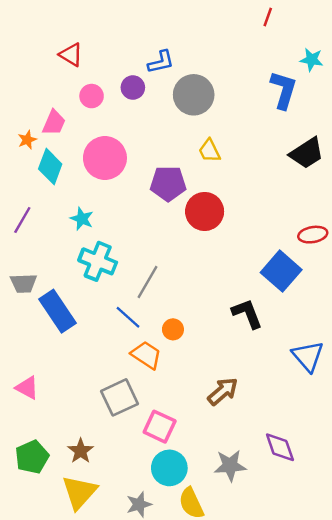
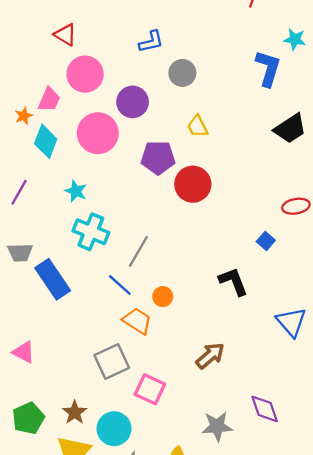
purple circle: (133, 88) -> (133, 102), moved, size x1.4
gray circle: (194, 95) -> (182, 73), size x0.7
pink circle: (92, 96) -> (85, 74), size x1.6
blue square: (281, 271) -> (266, 241), size x0.5
cyan circle: (169, 468) -> (114, 429), moved

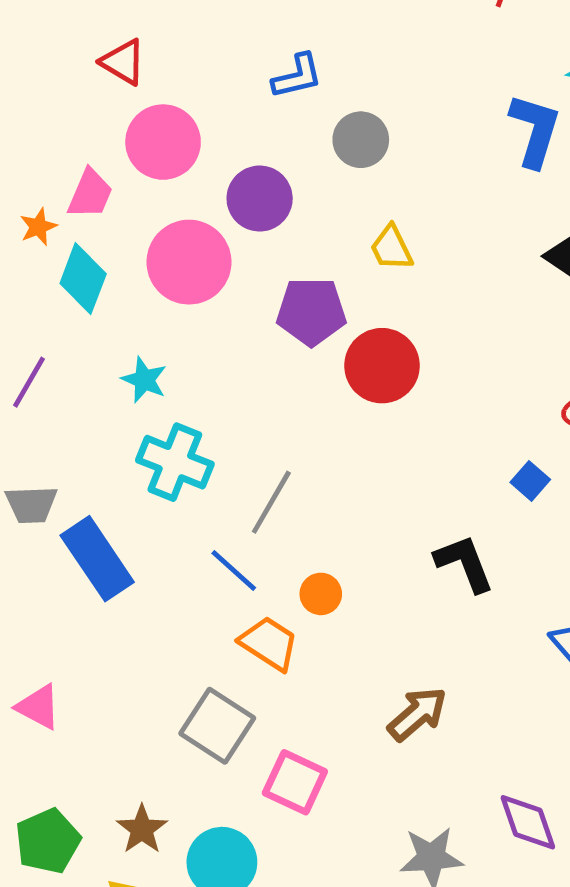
gray square: (112, 361) -> (217, 726), turned -32

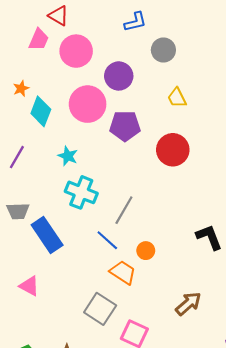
pink trapezoid: (90, 194) -> (39, 40), moved
purple pentagon: (311, 312) -> (125, 126), moved
pink triangle: (38, 707) -> (29, 286), moved

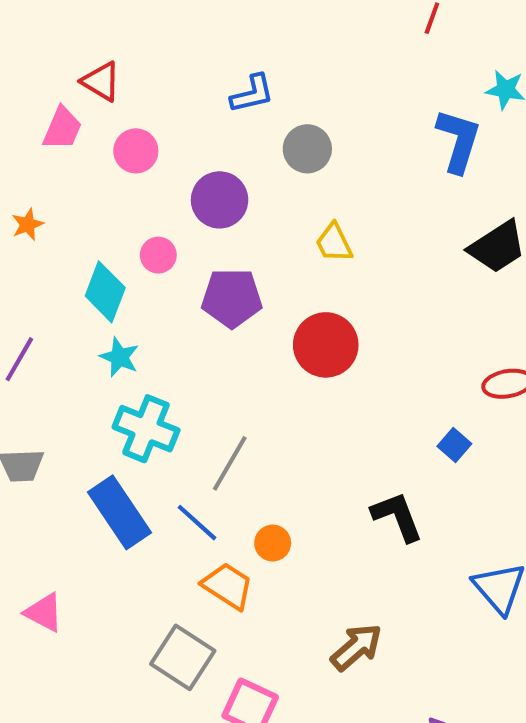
pink circle: (76, 51) -> (136, 151), size x0.7
pink circle: (88, 104) -> (158, 255), size x0.5
cyan diamond: (41, 111) -> (105, 292), moved
blue rectangle: (47, 235) -> (119, 512), moved

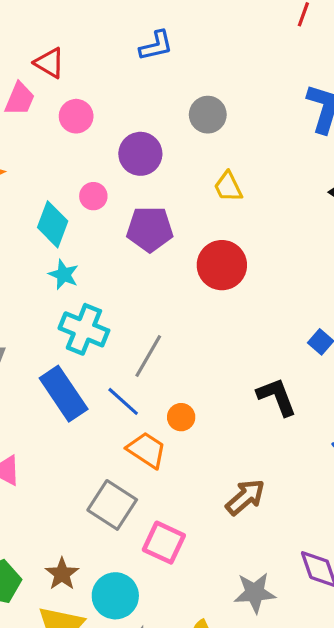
blue L-shape: (252, 94) -> (156, 46), moved

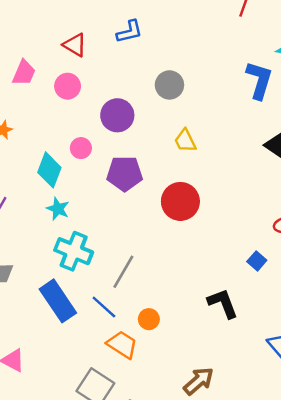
red triangle: (49, 63) -> (75, 45), moved

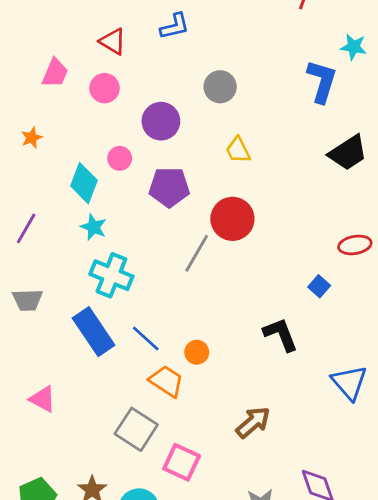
gray line: (123, 272) -> (197, 253), moved

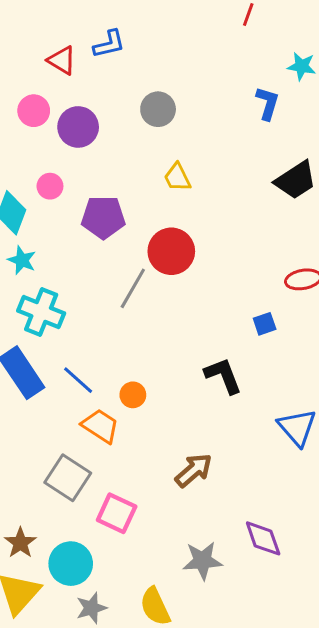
red triangle: (113, 41) -> (62, 60), moved
blue L-shape: (322, 81) -> (268, 103), size x0.7
purple circle: (161, 121) -> (78, 127), moved
blue square: (319, 286) -> (265, 324), turned 30

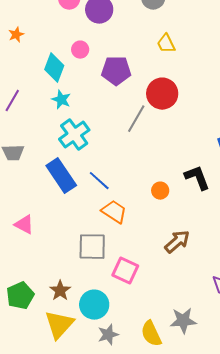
cyan cross: (41, 312) -> (74, 135), turned 32
orange circle: (133, 395) -> (160, 191), moved
gray square: (68, 478) -> (92, 247), turned -32
gray star: (202, 561) -> (183, 321), moved

